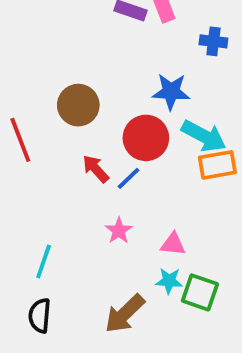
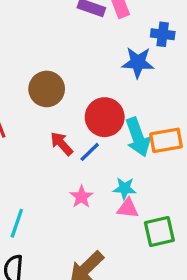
blue star: (171, 92) -> (138, 62), moved
cyan arrow: (204, 136) -> (138, 137), moved, turned 42
cyan star: (169, 281) -> (125, 188), moved
green square: (200, 292) -> (159, 232), moved, turned -32

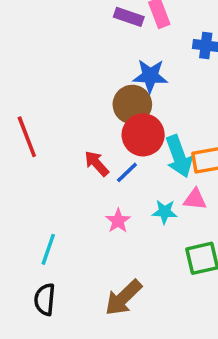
blue star: (138, 62) -> (150, 76), moved
brown circle: (47, 89) -> (132, 104), moved
pink triangle: (128, 208) -> (195, 199), moved

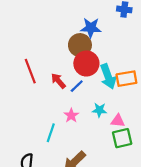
red line: (27, 137) -> (30, 71), moved
pink triangle: (195, 199) -> (118, 121), moved
cyan line: (48, 249) -> (51, 133), moved

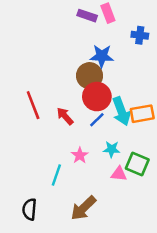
blue line: (77, 86) -> (97, 120), moved
pink triangle: (118, 121) -> (119, 174), moved
green square: (122, 138) -> (137, 164), moved, turned 36

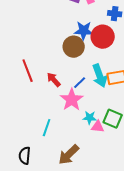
red circle: (97, 97) -> (103, 37), moved
cyan star: (112, 149) -> (90, 118), moved
pink star: (80, 155) -> (72, 100), moved, size x1.6

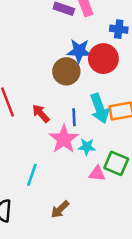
blue line: (80, 83) -> (74, 117), turned -48
cyan star: (90, 118) -> (87, 147), moved
brown arrow: (69, 155) -> (60, 209), size x0.7

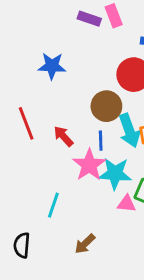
blue star: (79, 51) -> (52, 66), moved
brown circle: (66, 71) -> (106, 106), moved
cyan star: (87, 147) -> (115, 174), size x1.6

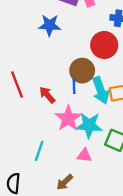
blue star: (52, 66) -> (50, 25), moved
blue line: (101, 141) -> (74, 86), moved
pink triangle: (127, 204) -> (84, 155), moved

